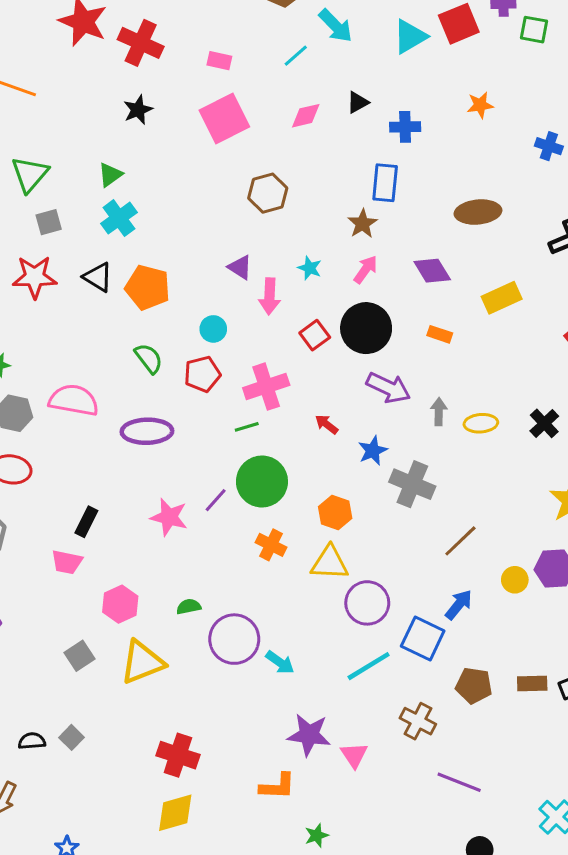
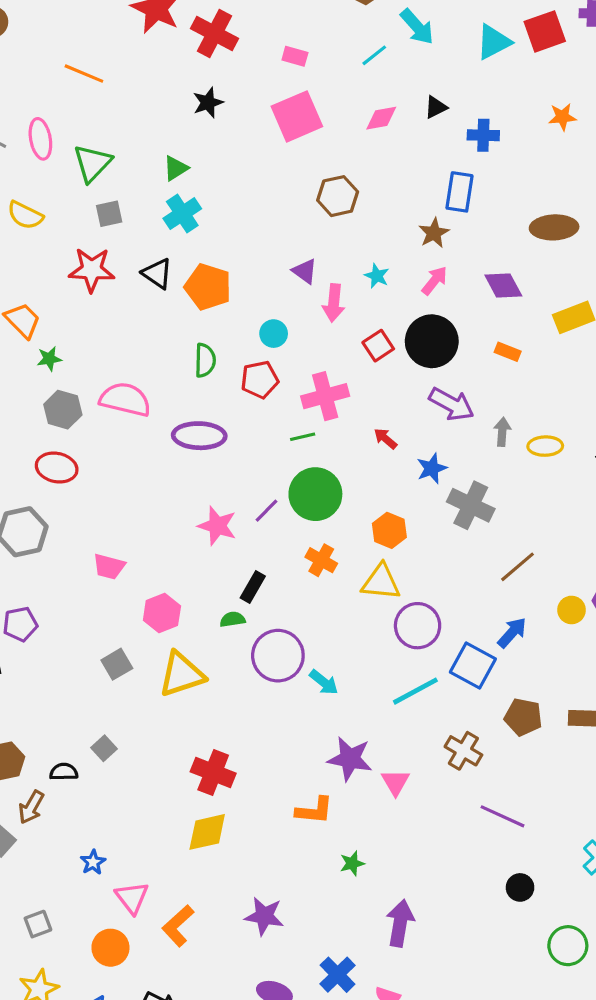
green semicircle: (149, 358) -> (205, 360), turned 36
black rectangle: (86, 522) -> (253, 587), moved
black semicircle: (32, 741) -> (64, 772), moved

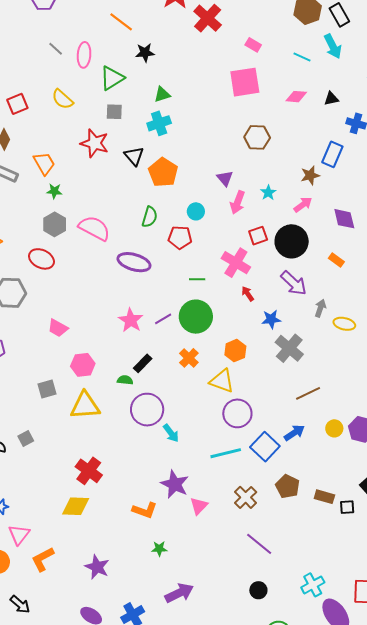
cyan line: (374, 55) -> (302, 57), turned 48
black star: (208, 103) -> (145, 53), moved
pink cross: (325, 396) -> (236, 263), moved, turned 32
purple arrow: (400, 923) -> (179, 593), turned 40

